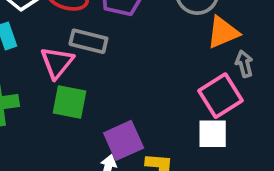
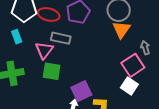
orange triangle: (223, 32) -> (121, 30), moved, turned -30
white square: (213, 134) -> (129, 86), turned 36

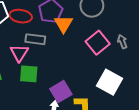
orange triangle: (121, 30) -> (63, 24), moved
pink square: (133, 65) -> (98, 43), moved
white square: (129, 86) -> (109, 82), size x1.4

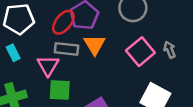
red ellipse: (21, 16) -> (63, 22), moved, turned -60
orange triangle: (63, 24) -> (95, 45), moved

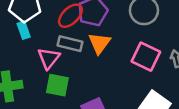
pink square: (140, 52) -> (146, 57), turned -32
cyan rectangle: (13, 53) -> (24, 30), moved

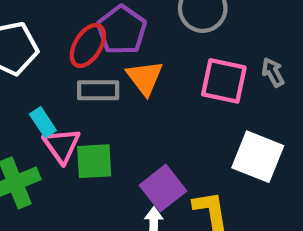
cyan rectangle: (24, 30) -> (43, 122), moved
pink triangle: (49, 58) -> (62, 145), moved

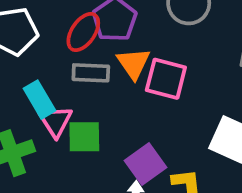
pink square: (224, 81) -> (166, 79), moved
cyan rectangle: (43, 122) -> (40, 100), size x1.4

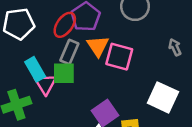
gray rectangle: (91, 73) -> (69, 52), turned -70
green square: (84, 137) -> (64, 73), moved

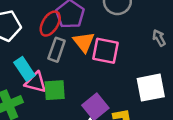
green square: (64, 73) -> (55, 90), moved
pink triangle: (46, 84) -> (36, 82), turned -40
white square: (163, 97) -> (151, 88), turned -32

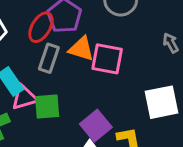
orange triangle: (84, 42) -> (81, 49), turned -35
pink triangle: (36, 82) -> (24, 97), turned -30

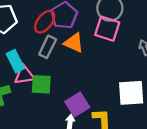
pink square: (107, 59) -> (107, 29), moved

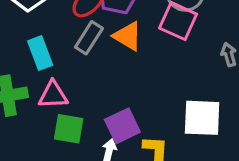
pink triangle: (24, 75) -> (53, 95), moved
green square: (41, 84) -> (69, 129), moved

